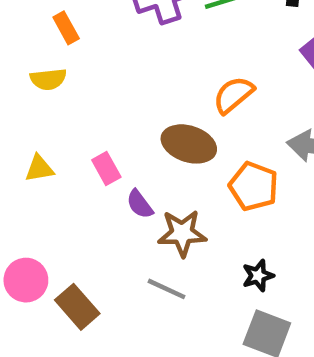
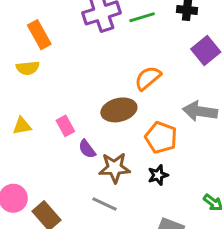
orange rectangle: (66, 28) -> (39, 35), size x1.4
brown ellipse: (189, 144) -> (119, 110), turned -32
black star: (258, 276) -> (158, 175), moved

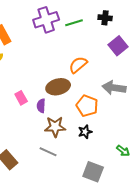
purple semicircle: (87, 149) -> (41, 106), moved, turned 40

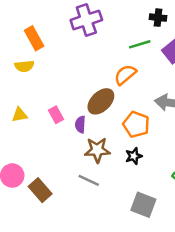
green line: (74, 23) -> (140, 44), moved
brown ellipse: (58, 87) -> (101, 101), turned -30

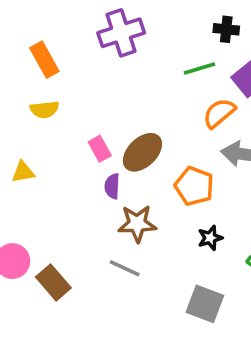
yellow semicircle: (24, 66) -> (44, 110), moved
orange semicircle: (125, 75) -> (219, 113), moved
pink rectangle: (56, 115) -> (100, 149), moved
black star: (134, 156) -> (210, 238), moved

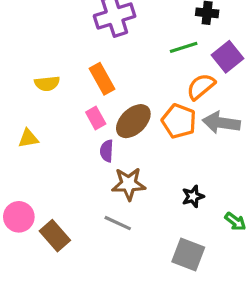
orange rectangle: (44, 60) -> (102, 79), moved
orange pentagon: (194, 186) -> (179, 121), moved

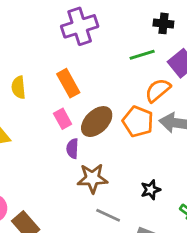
yellow semicircle: (47, 83) -> (19, 87), turned 90
gray line: (118, 223) -> (108, 215), moved

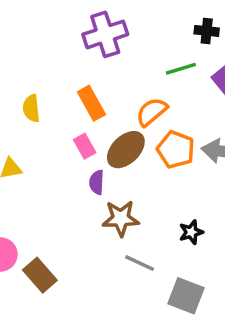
orange semicircle: (158, 90) -> (152, 112), moved

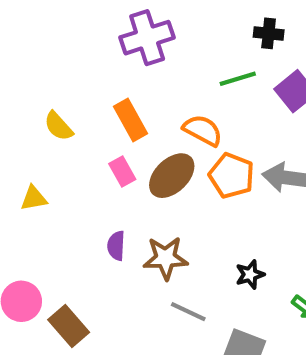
yellow semicircle: (31, 108) -> (58, 126), turned -36
orange semicircle: (152, 112) -> (203, 130), turned 68
purple semicircle: (97, 182) -> (116, 246), moved

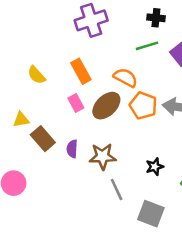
black cross: (269, 33) -> (156, 18), moved
gray line: (188, 312) -> (117, 189), turned 40
brown rectangle: (69, 326) -> (43, 139), moved

